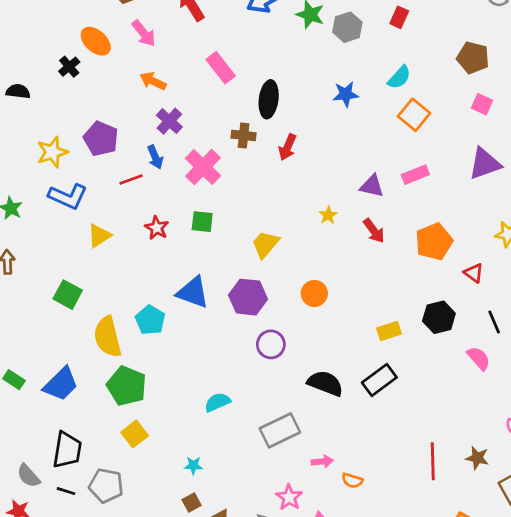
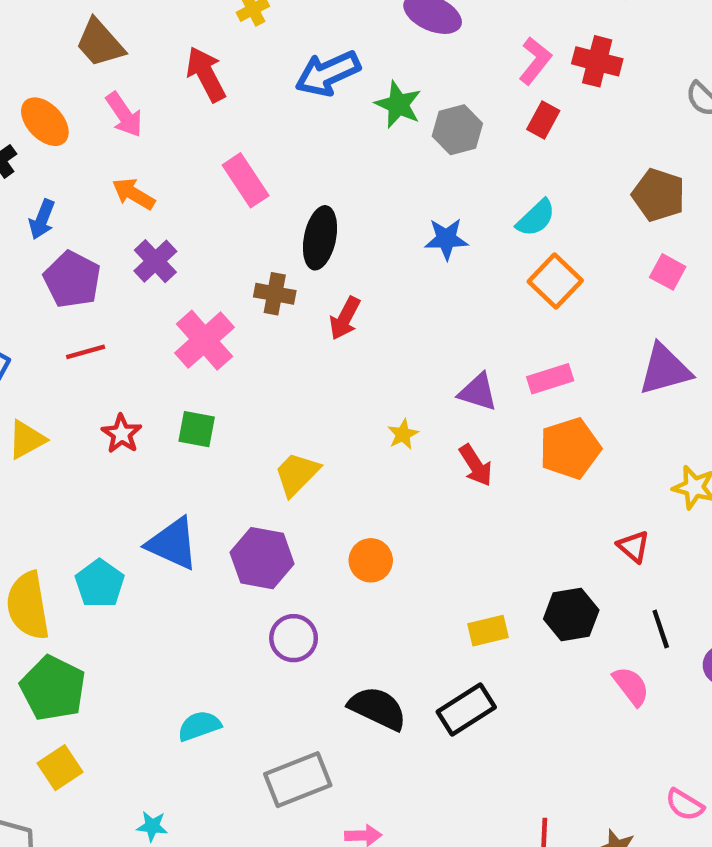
purple pentagon: (101, 139) -> (72, 280), moved
blue arrow: (155, 157) -> (42, 219), moved, turned 40
orange pentagon: (434, 242) -> (570, 448), moved

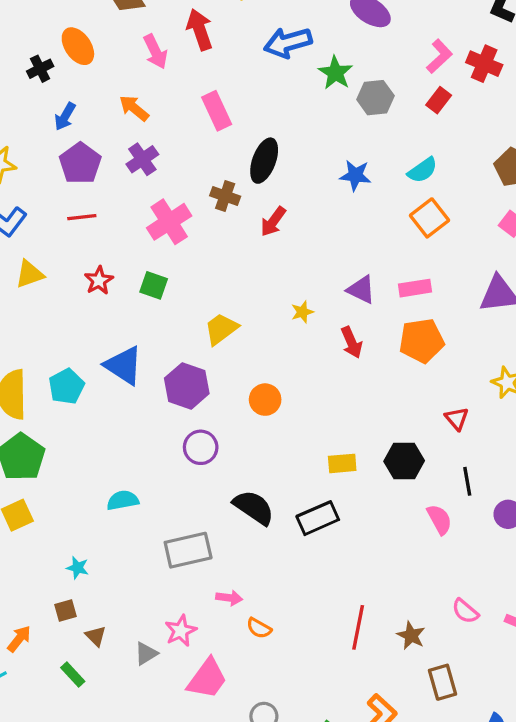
pink arrow: (124, 115) -> (155, 52), moved

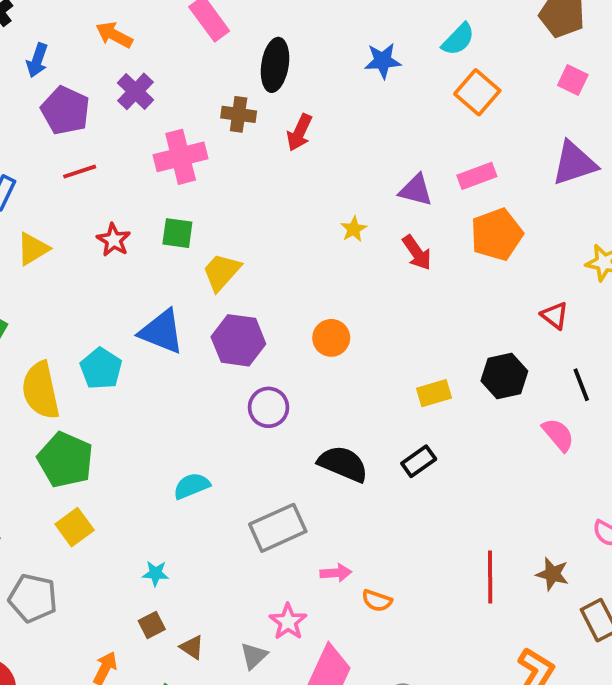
pink cross: (169, 222) -> (181, 157), turned 30
yellow trapezoid: (221, 329) -> (222, 272), moved
black rectangle: (318, 518) -> (419, 461), size x0.7

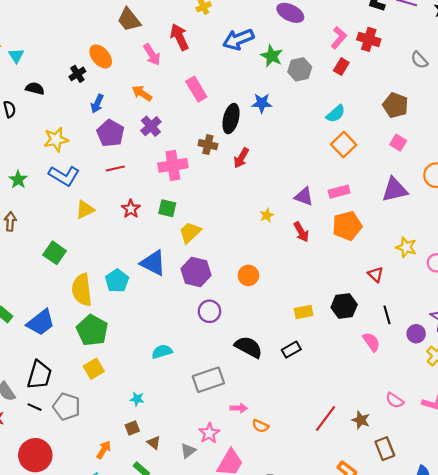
blue star: (383, 61) -> (262, 103), moved
red line: (490, 577) -> (326, 419), turned 32

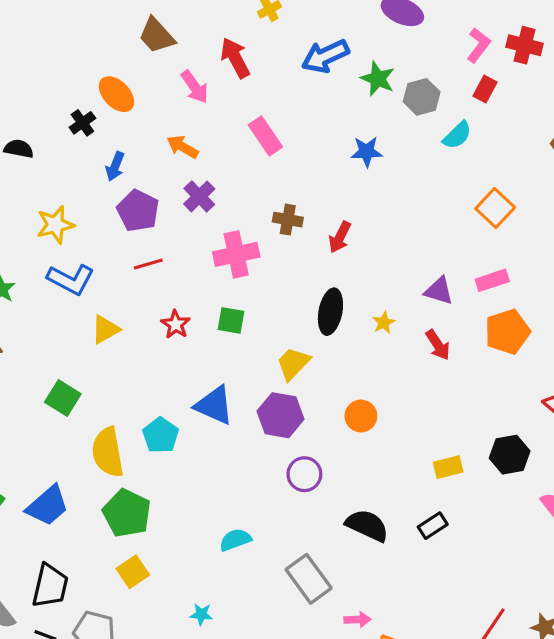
cyan semicircle: (336, 114) -> (457, 135), moved
black ellipse: (231, 119) -> (330, 312), moved
yellow trapezoid: (190, 233) -> (293, 363), moved
gray rectangle: (208, 380) -> (309, 579), turned 76

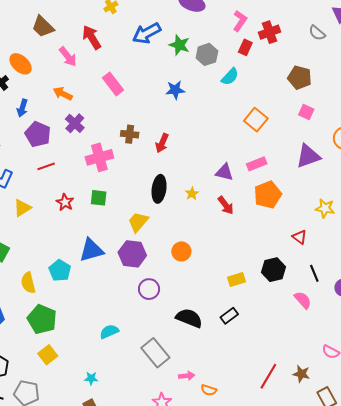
red cross: (525, 45) -> (269, 32), moved, turned -30
blue triangle: (214, 405) -> (91, 250), turned -36
yellow semicircle: (108, 452) -> (28, 283), size x0.7

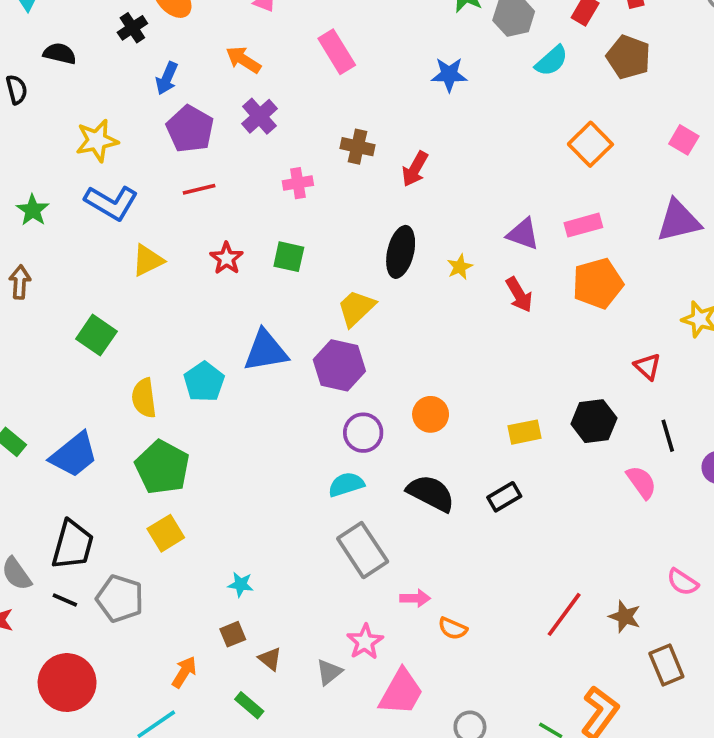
brown pentagon: (300, 78) -> (628, 57), moved
pink cross: (99, 157) -> (298, 183), size x0.6
orange circle: (181, 251) -> (431, 414), moved
cyan semicircle: (109, 332) -> (346, 484), moved

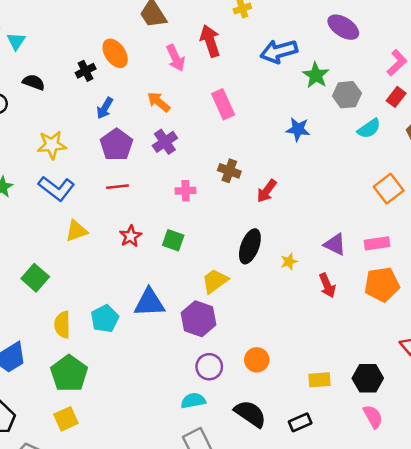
pink semicircle: (641, 482) -> (373, 417), moved

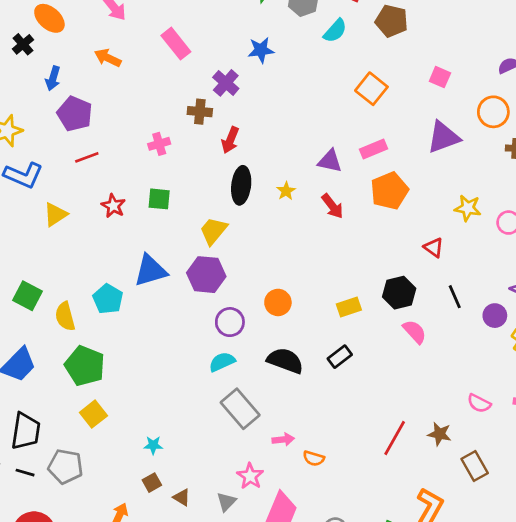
purple cross: (165, 142) -> (226, 83), moved
red arrow: (267, 191) -> (230, 140), moved
green square: (35, 278) -> (28, 296), moved

